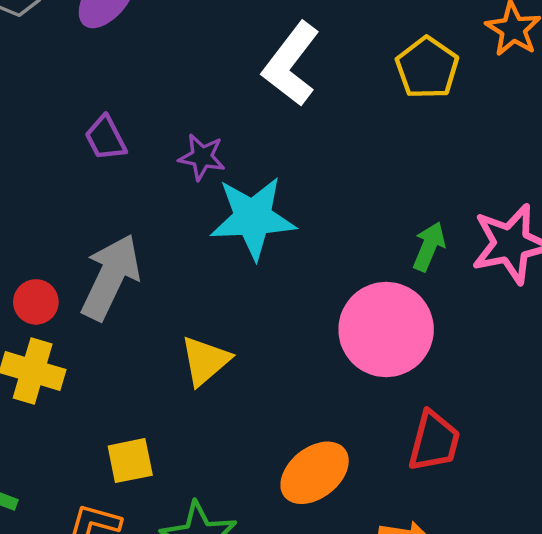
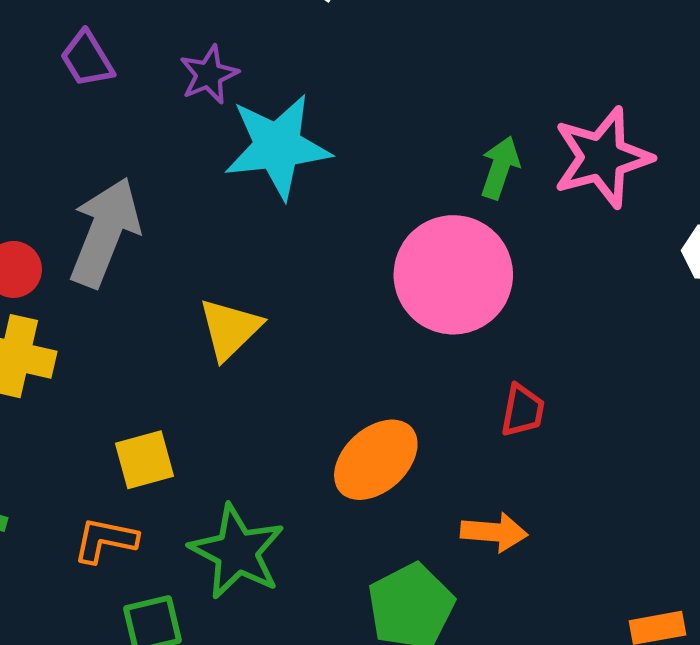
purple star: (202, 157) -> (209, 75), turned -30
red trapezoid: (434, 441) -> (523, 410), size x0.7

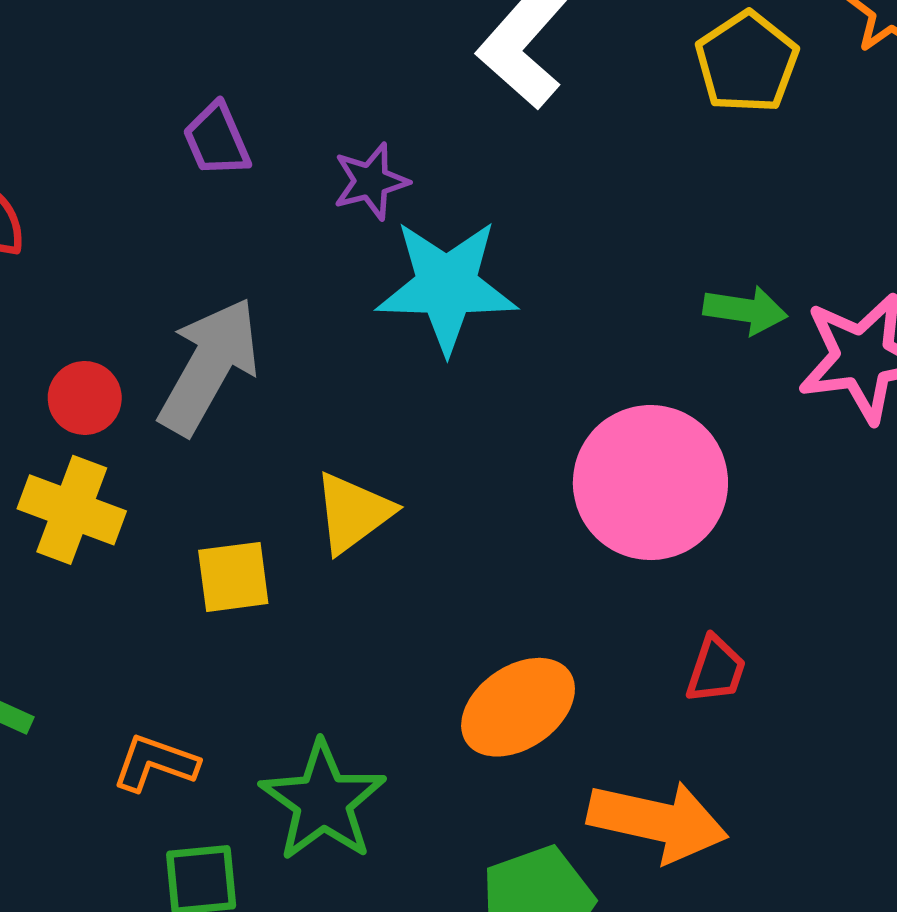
green arrow: (500, 168) -> (745, 310), moved, turned 72
yellow square: (145, 460) -> (233, 577), moved
orange arrow: (494, 532) -> (658, 821), size x1.6

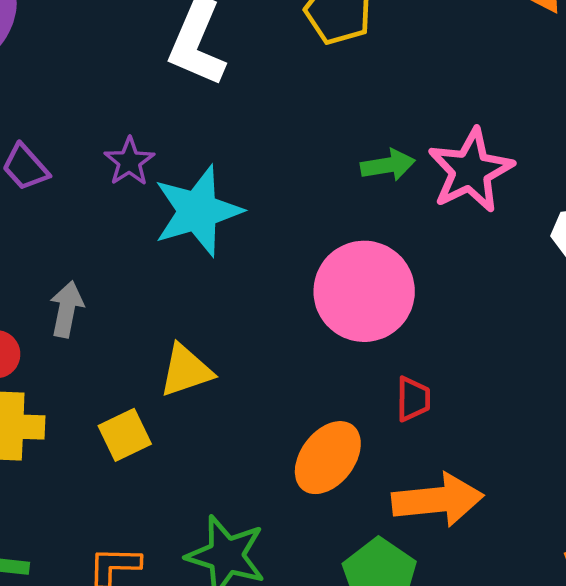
gray arrow: (209, 366) -> (67, 309), size x0.6
yellow triangle: (353, 513) -> (186, 371), turned 36
red trapezoid: (716, 670) -> (413, 399), moved

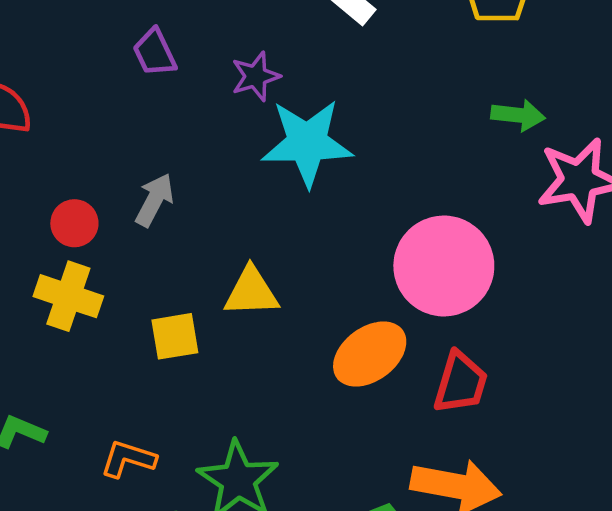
green arrow: (388, 165) -> (518, 115), moved
red trapezoid: (413, 399) -> (461, 383), size x1.4
orange ellipse: (328, 458) -> (370, 354), moved

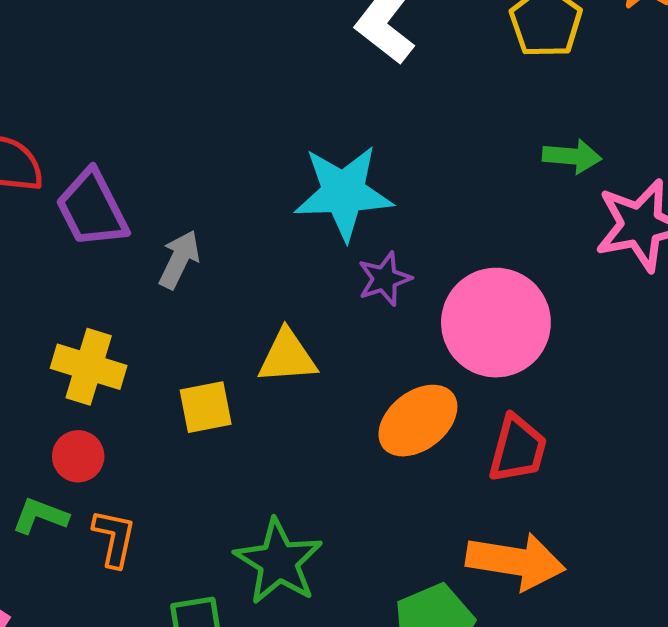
purple trapezoid: (155, 53) -> (92, 209), moved, size x1.5
purple star: (256, 76) -> (384, 279), moved
red circle: (74, 223) -> (78, 456), moved
orange L-shape: (128, 459) -> (114, 538), moved, turned 86

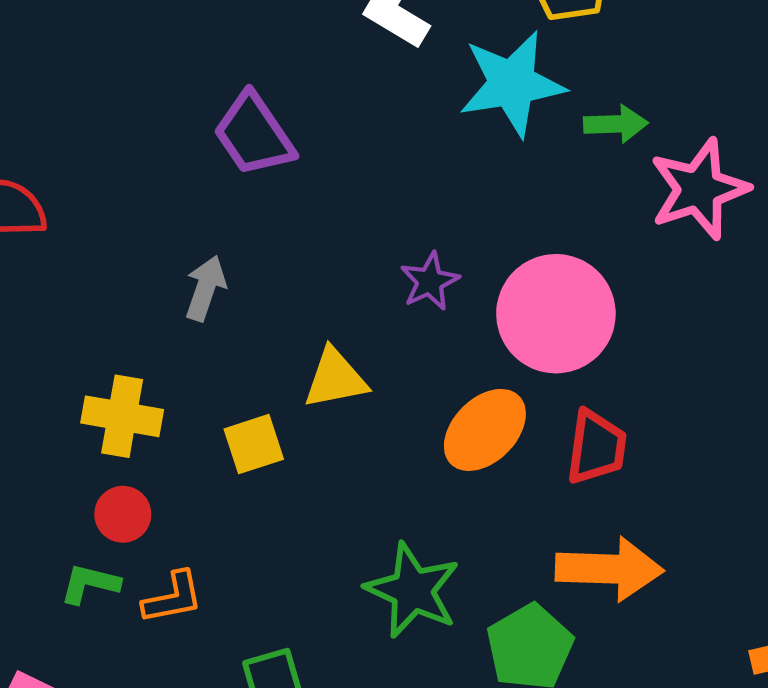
cyan star: (344, 193) -> (512, 84), moved
purple trapezoid: (92, 209) -> (254, 134), moved
orange L-shape: (114, 538) -> (173, 598), turned 74
green star: (279, 562) -> (413, 590), moved

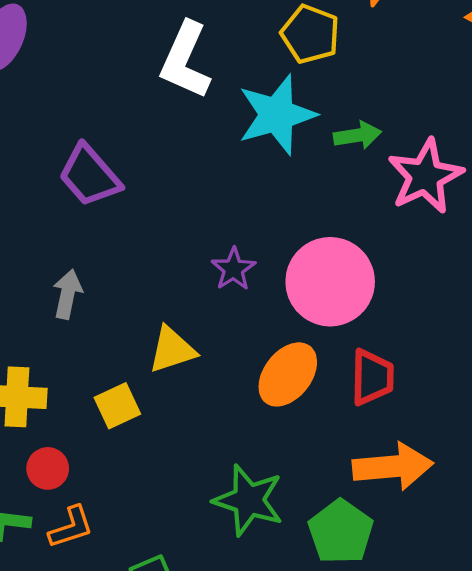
red circle: (123, 514) -> (48, 468), moved

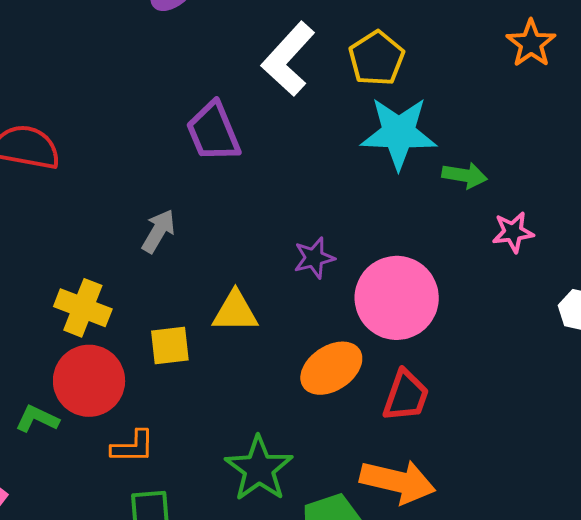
yellow pentagon: (310, 34) -> (377, 58), moved
white L-shape: (185, 60) -> (288, 59), moved
pink star: (425, 176) -> (513, 232), size x0.6
red circle: (48, 468) -> (89, 381), size x1.8
orange L-shape: (71, 527) -> (133, 447), moved

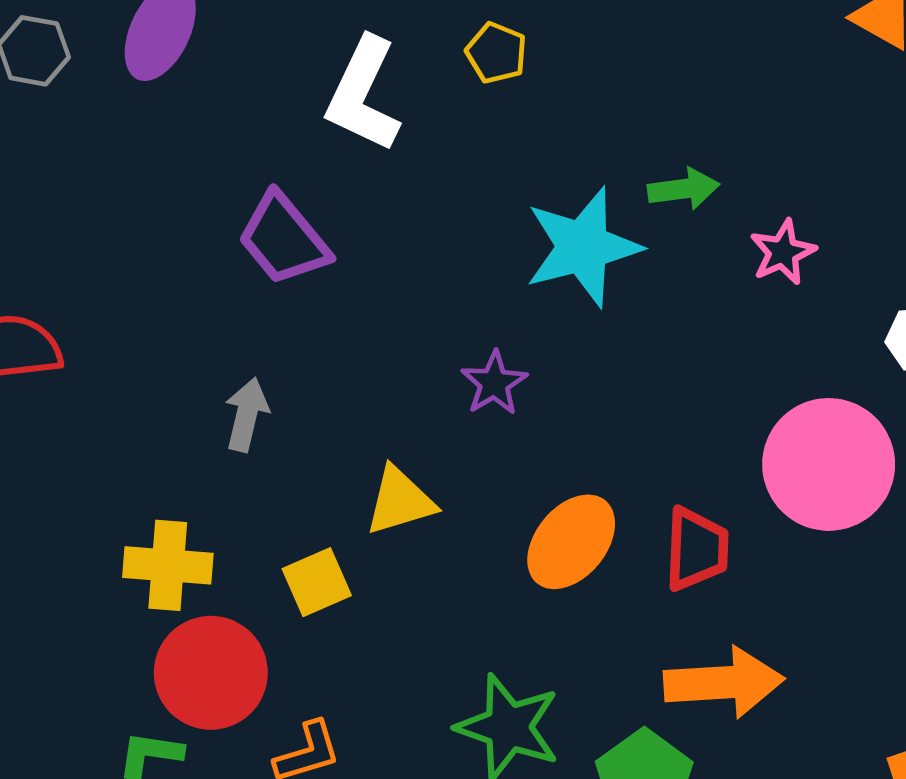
yellow pentagon: (377, 58) -> (496, 53), size x0.7
cyan star: (399, 133) -> (583, 247), moved
pink circle: (397, 298) -> (829, 464), moved

